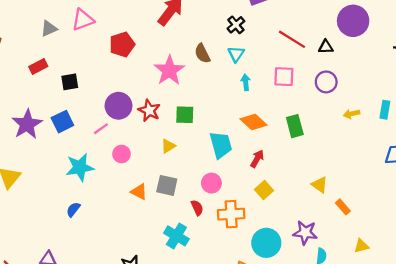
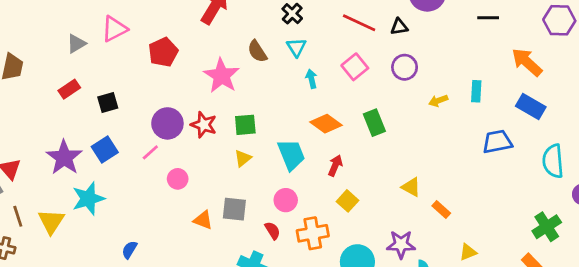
pink square: (284, 77) -> (355, 67), turned -35
yellow triangle: (168, 146) -> (243, 158), moved
cyan star: (80, 167) -> (88, 199), moved

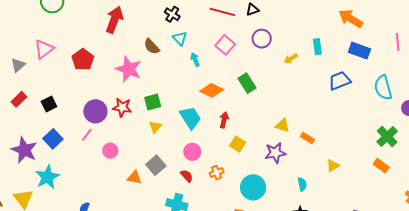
gray square: (234, 209) -> (156, 165), turned -36
orange cross: (313, 233) -> (217, 173), size x0.6
purple star: (401, 244) -> (275, 153), moved

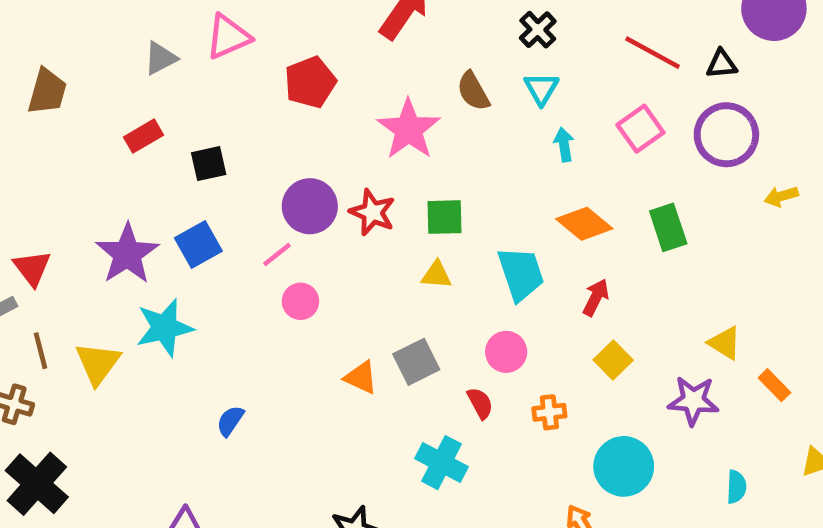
purple circle: (262, 39) -> (726, 135), size x1.4
yellow triangle: (155, 127) -> (436, 275), turned 40
pink circle: (110, 151) -> (300, 301), moved

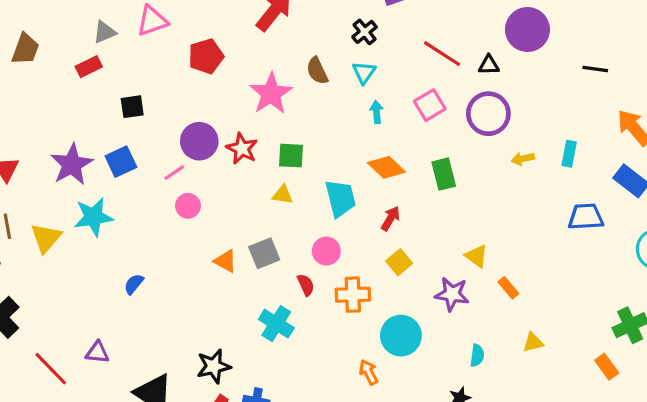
red rectangle: (143, 136) -> (89, 67), moved
orange cross: (549, 412) -> (353, 295), size x1.5

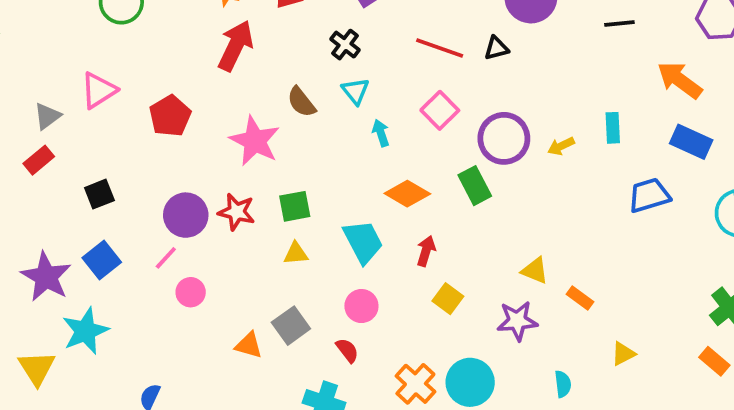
purple circle: (488, 114) -> (504, 138), moved
orange cross: (353, 295) -> (415, 384), moved, turned -32

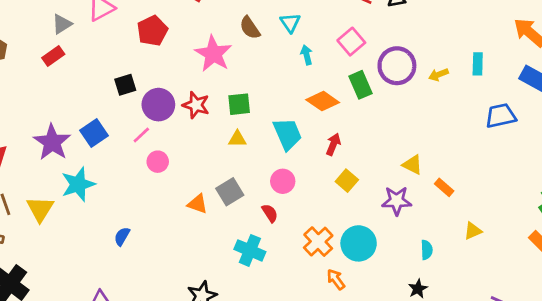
green rectangle: (475, 186) -> (360, 85), moved
black square: (99, 194) -> (125, 85), moved

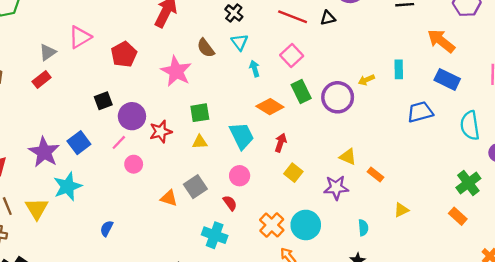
purple circle: (397, 66) -> (338, 97), moved
red star: (196, 105) -> (161, 132), moved, turned -30

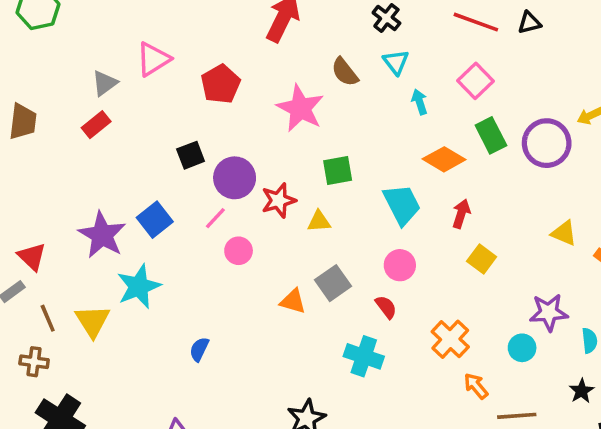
yellow triangle: (200, 142) -> (319, 221), moved
purple star: (336, 188) -> (549, 312), moved
cyan circle: (306, 225) -> (522, 348), moved, size x0.6

